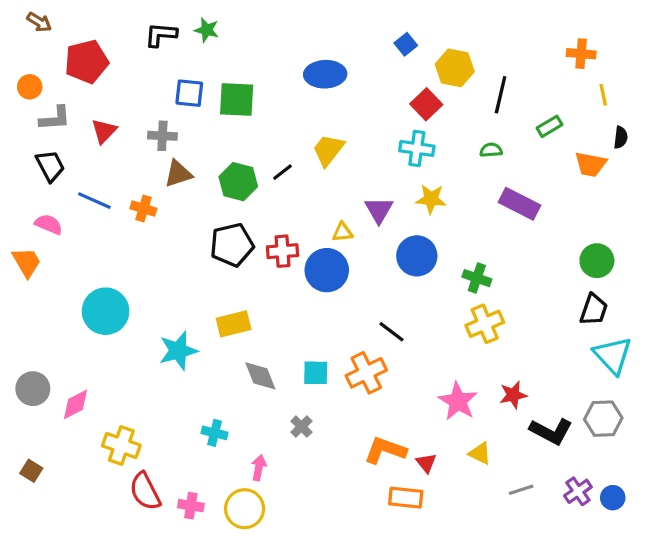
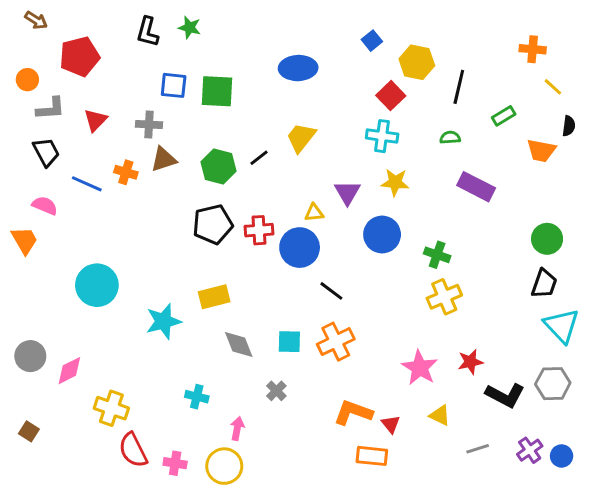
black L-shape: (161, 35) -> (148, 32), turned -80
yellow line: (603, 95) -> (553, 87), turned -36
orange cross: (143, 209) -> (126, 172), moved
black line: (392, 332) -> (331, 291), moved

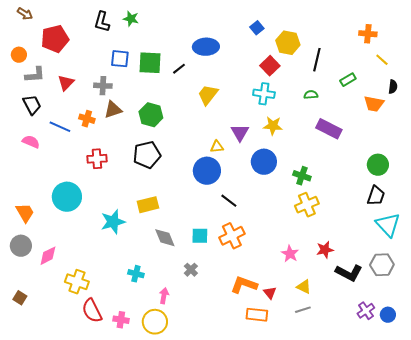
black line: (259, 158) -> (179, 69), moved
red cross: (259, 230) -> (97, 159), moved
orange trapezoid: (25, 240) -> (25, 213), moved
pink star: (420, 368) -> (290, 254), size x0.7
gray line: (478, 449) -> (303, 310), moved

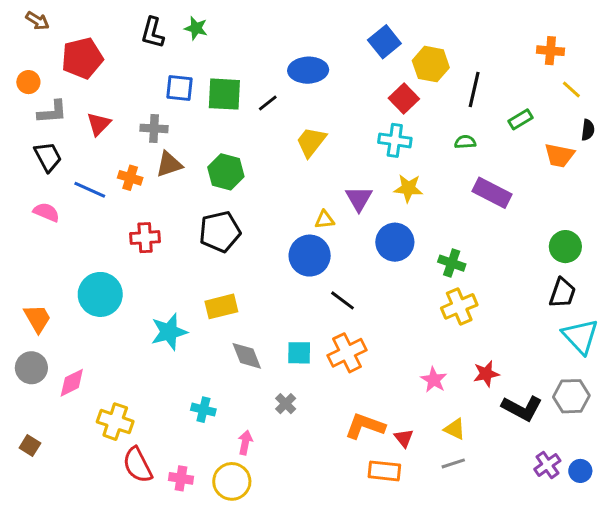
blue square: (257, 28) -> (384, 42), size x1.5

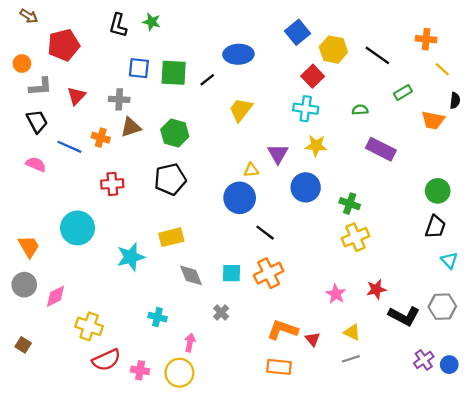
black line: (474, 90) -> (377, 55), moved, turned -68
cyan triangle: (580, 336) -> (449, 260), size x0.6
red semicircle: (138, 465) -> (106, 360), turned -88
orange rectangle: (384, 471) -> (279, 367), moved

